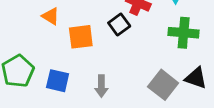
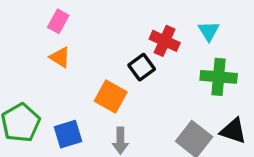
orange square: (81, 37) -> (111, 97), moved, turned 36
blue square: (58, 81) -> (68, 134), turned -30

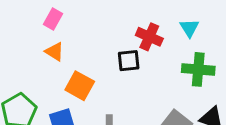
black square: (142, 67) -> (129, 61), turned 30
orange square: (111, 97) -> (80, 86), moved

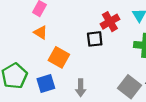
red cross: (149, 37) -> (110, 22), turned 36

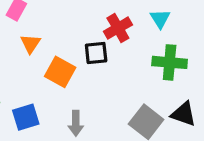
orange triangle: (40, 32) -> (30, 44), moved, turned 32
orange square: (59, 57) -> (60, 72), moved

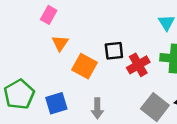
red cross: (118, 28) -> (138, 65), moved

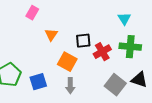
orange triangle: (60, 43) -> (51, 35), moved
orange square: (85, 66) -> (67, 62), moved

